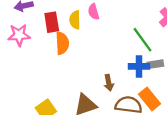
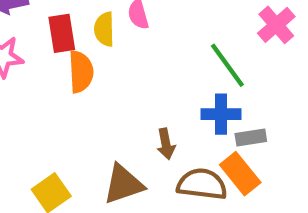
gray rectangle: (155, 64) -> (251, 137), moved

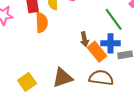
brown arrow: (166, 144) -> (84, 39), moved
orange rectangle: (240, 174) -> (97, 52), moved

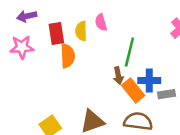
green line: (114, 19) -> (129, 52), moved, turned 50

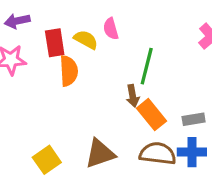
yellow semicircle: (81, 31) -> (86, 40), turned 120
blue cross: (149, 81) -> (192, 152), moved

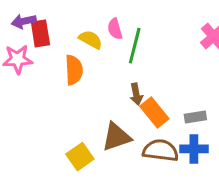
red rectangle: (55, 43) -> (40, 33), moved
green line: (147, 66) -> (135, 46), moved
brown triangle: (100, 154) -> (116, 137), moved
yellow square: (47, 160) -> (80, 157), moved

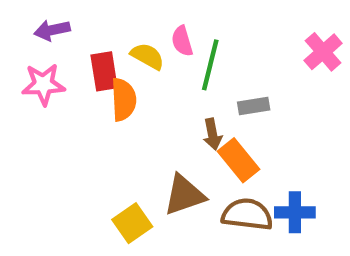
red rectangle: (40, 33) -> (104, 71), moved
gray rectangle: (195, 117) -> (254, 106), moved

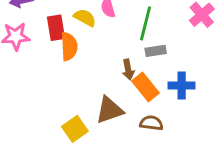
green line: (210, 65) -> (146, 23), moved
blue cross: (295, 212) -> (182, 85), moved
brown semicircle: (247, 214) -> (151, 123), size x0.7

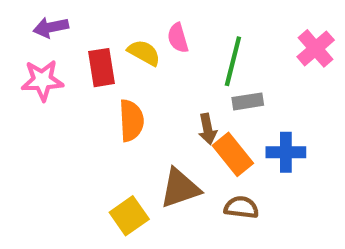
orange semicircle: (69, 47) -> (131, 120), moved

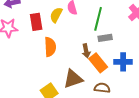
yellow semicircle: (144, 53) -> (56, 15), turned -91

